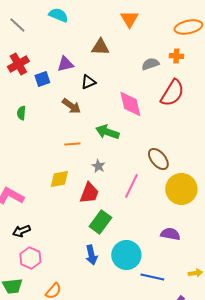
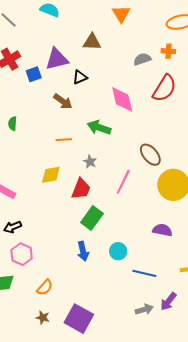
purple triangle: (65, 64) -> (57, 59), size x1.4
green semicircle: (21, 113) -> (13, 123), moved
cyan circle: (126, 255) -> (118, 251), size x0.6

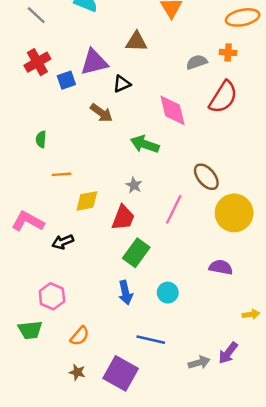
orange line: (64, 140) -> (62, 174), moved
black arrow: (13, 227) -> (63, 242), moved
blue line: (144, 273) -> (151, 340), moved

